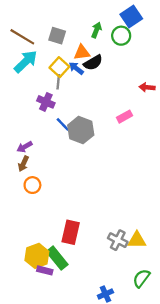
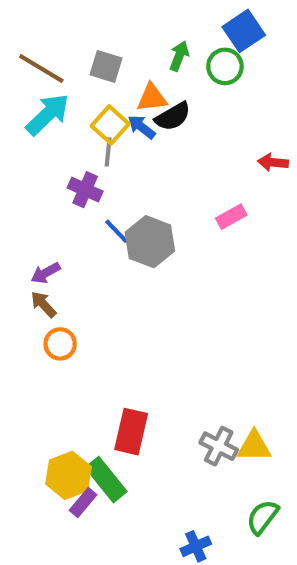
brown arrow: (23, 164) -> (43, 304), turned 112
purple rectangle: (45, 270) -> (83, 503), turned -64

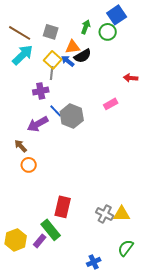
purple cross: (85, 190) -> (41, 91), turned -35
purple arrow: (46, 273) -> (38, 124), moved, size x1.5
yellow hexagon: (68, 475) -> (16, 240), moved

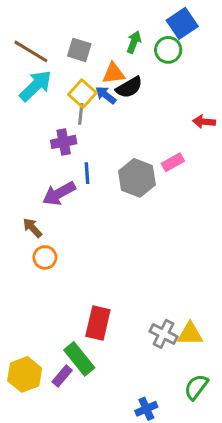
blue line: (56, 111) -> (87, 173), turned 40
gray hexagon: (72, 116) -> (137, 178), moved

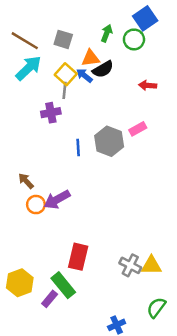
red arrow: (204, 122) -> (148, 85), moved
blue line: (87, 173) -> (78, 147), moved
purple arrow: (59, 193) -> (57, 200), moved
yellow hexagon: (25, 374) -> (20, 283), moved

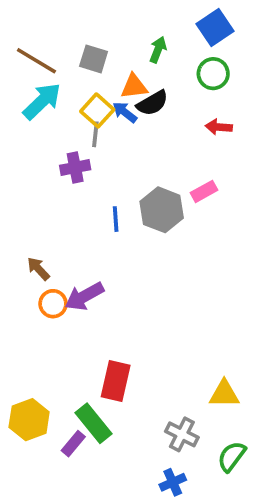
green circle: (134, 39) -> (213, 74), moved
gray cross: (130, 265) -> (182, 434), moved

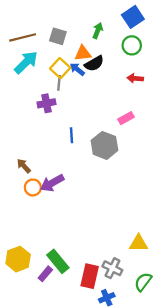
brown line: (36, 61) -> (23, 37), turned -45
gray hexagon: (162, 210) -> (104, 145), moved
red rectangle: (116, 381) -> (90, 276), moved

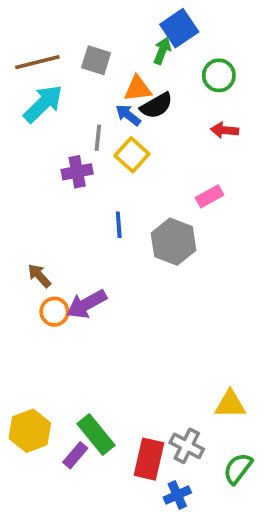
blue square: (133, 17) -> (179, 28), moved
yellow square: (60, 68) -> (132, 155), moved

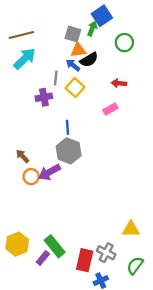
gray square: (96, 60) -> (73, 34), moved
red arrow: (225, 130) -> (119, 83), moved
pink rectangle: (209, 196) -> (110, 109), moved
gray hexagon: (174, 242) -> (69, 151), moved

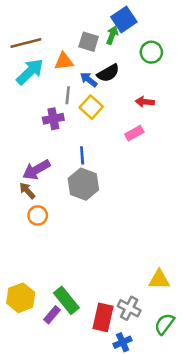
orange triangle: (78, 50) -> (64, 61), moved
purple arrow: (49, 172) -> (36, 170), moved

